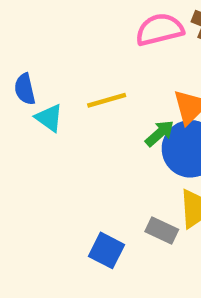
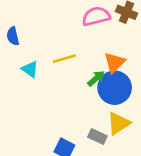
blue semicircle: (25, 89) -> (13, 36), moved

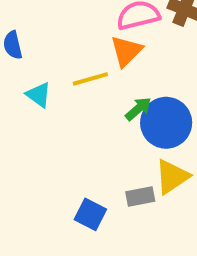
orange triangle: (115, 63) -> (126, 51), moved
gray rectangle: (97, 137) -> (140, 196), turned -36

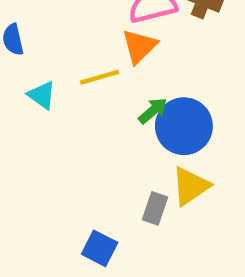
gray rectangle: (140, 196) -> (155, 208), turned -60
blue square: (90, 214) -> (100, 248), moved

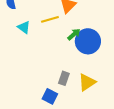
yellow triangle: (191, 186) -> (87, 82), moved
gray rectangle: (155, 208) -> (64, 78), moved

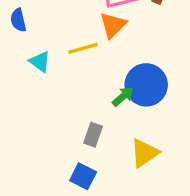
green arrow: (74, 34) -> (123, 97), moved
gray rectangle: (64, 78) -> (93, 135), moved

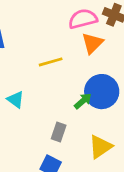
orange triangle: (113, 25) -> (92, 43), moved
cyan triangle: (40, 62) -> (16, 100), moved

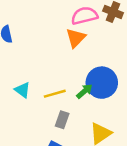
orange triangle: (92, 43) -> (76, 38), moved
yellow line: (51, 62) -> (55, 94), moved

